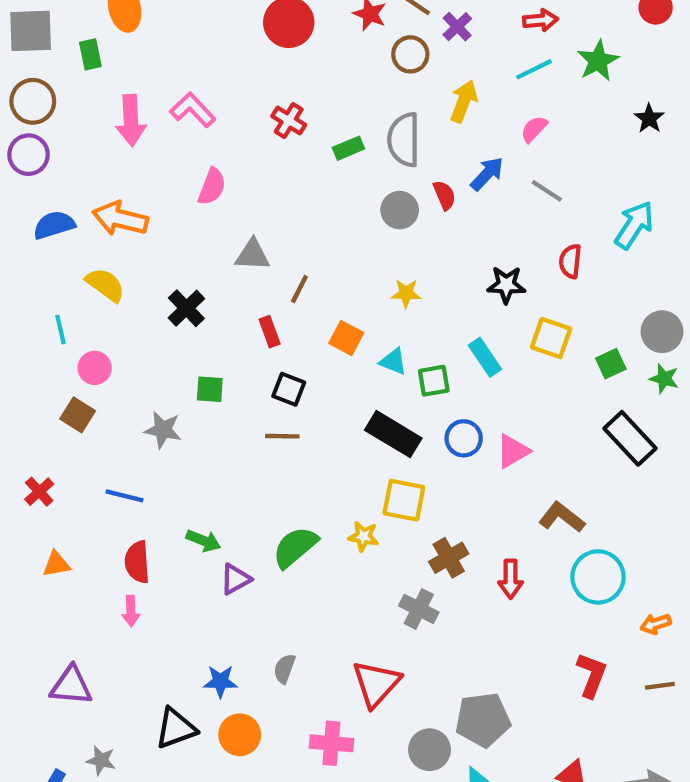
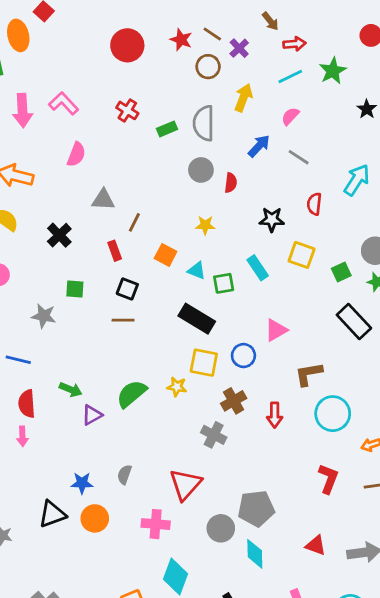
red semicircle: (444, 195) -> (231, 183), moved, turned 30
blue circle: (464, 438) -> (243, 356), moved
brown L-shape: (562, 517) -> (309, 374), turned -48

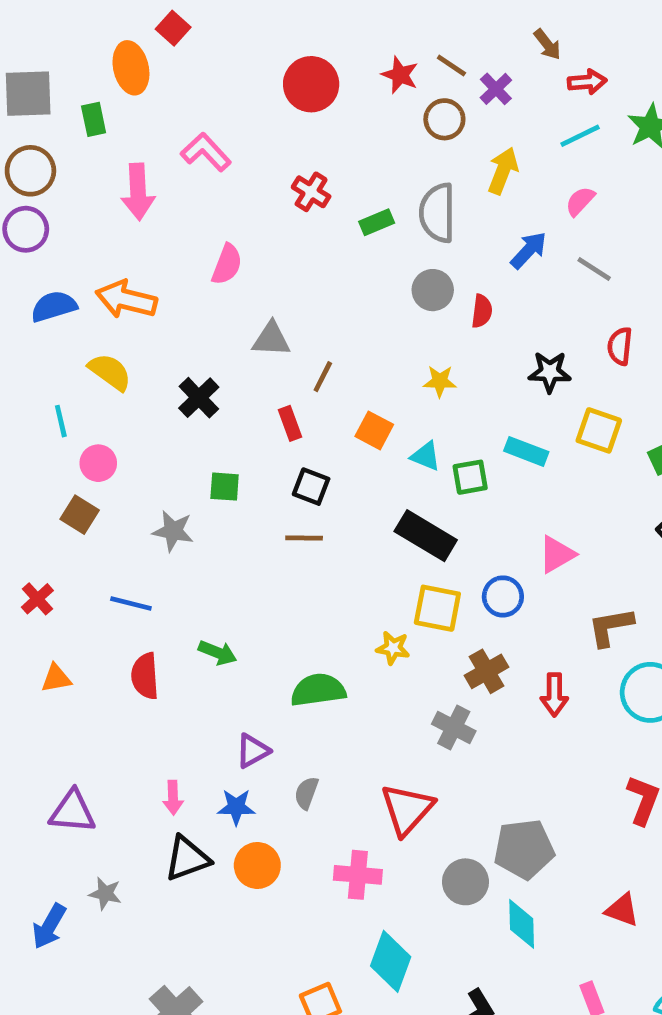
pink L-shape: (64, 103) -> (206, 152), moved
cyan rectangle: (258, 268) -> (526, 451), turned -35
green semicircle: (132, 394) -> (318, 690), moved, turned 32
purple triangle: (92, 415) -> (253, 751), moved
pink arrow: (22, 436) -> (173, 798), moved

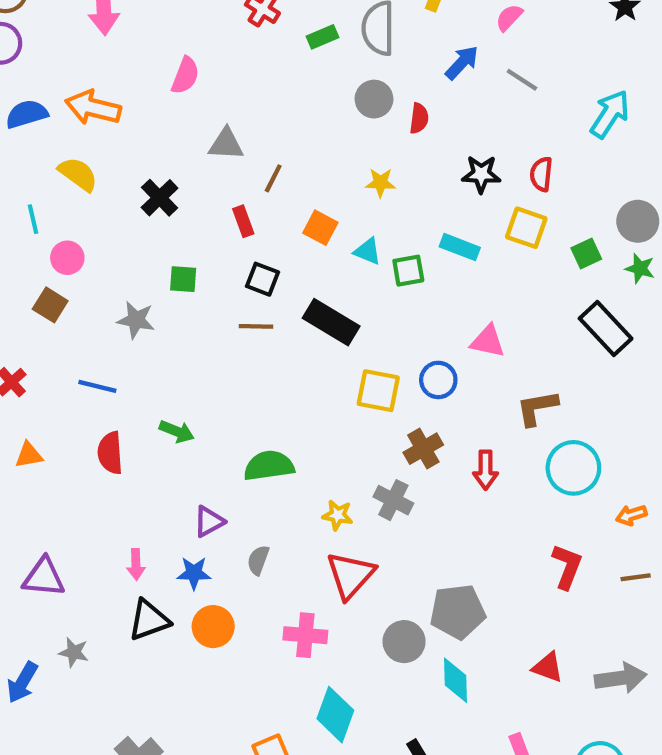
red semicircle: (620, 346) -> (541, 174), moved
black rectangle: (426, 536) -> (331, 322), moved
pink triangle: (557, 554) -> (488, 341), turned 42
yellow star: (393, 648) -> (338, 515), moved

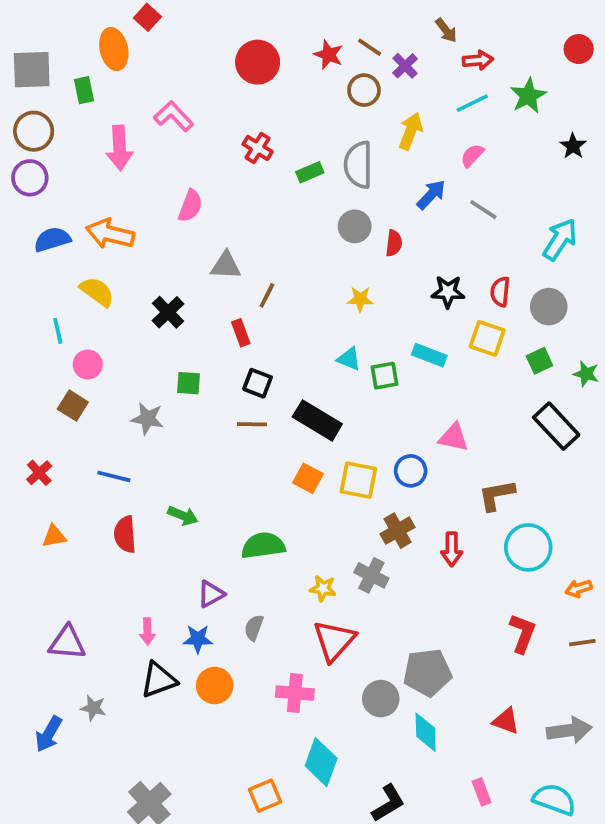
gray circle: (638, 221) -> (549, 307), moved
orange square: (320, 228) -> (308, 478), moved

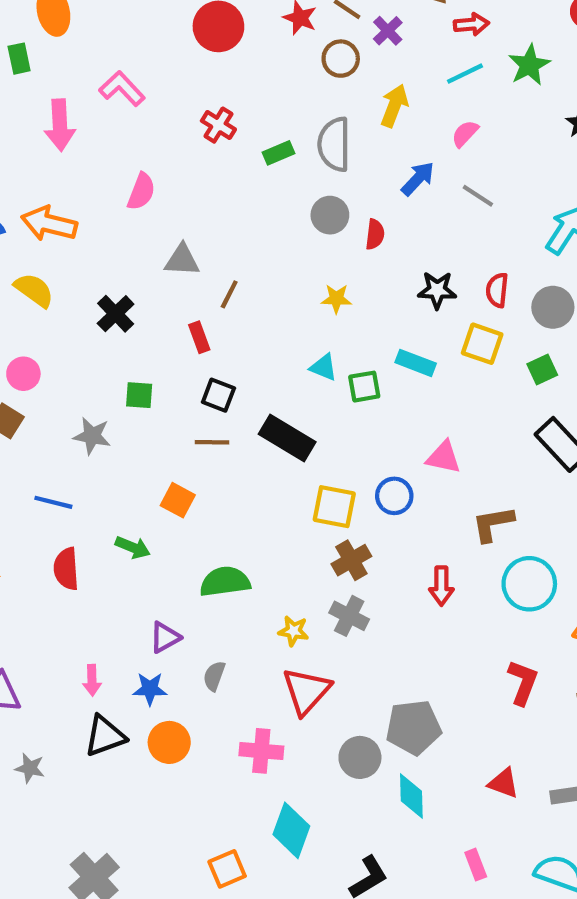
orange square: (308, 478) -> (178, 500), moved
brown cross: (398, 531) -> (351, 560), moved

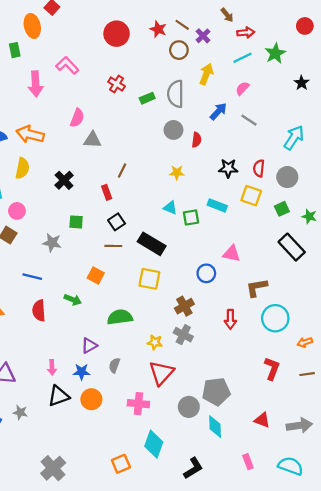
gray triangle: (182, 260) -> (92, 140), moved
yellow semicircle: (34, 290) -> (22, 168), turned 65
black square: (218, 395) -> (117, 222), turned 35
yellow square: (334, 507) -> (149, 279), moved

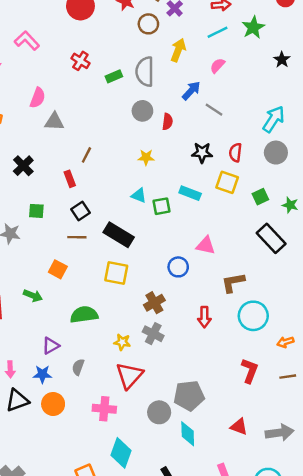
gray line: (249, 120) -> (214, 110), moved
gray circle: (287, 177) -> (276, 153), moved

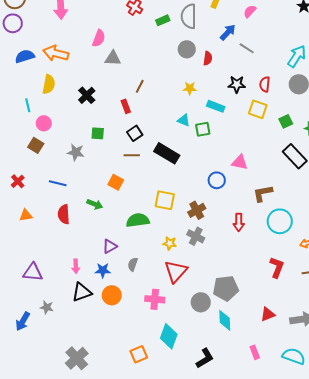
cyan rectangle: (190, 193) -> (216, 106), moved
yellow square: (116, 273) -> (165, 200), moved
red triangle: (239, 427) -> (268, 314), turned -42

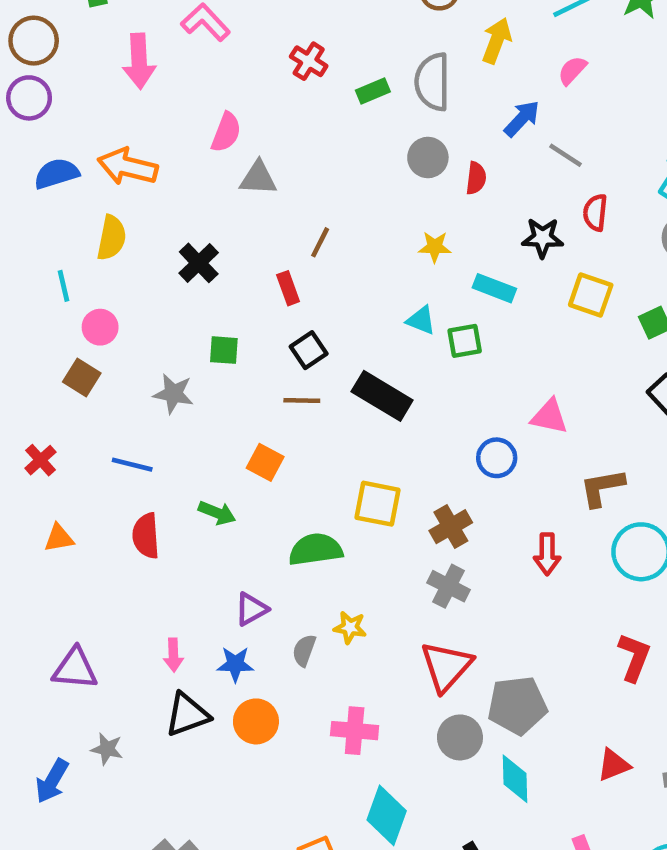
red semicircle: (265, 84) -> (595, 213), moved
yellow star: (170, 243) -> (350, 627), moved
red triangle: (176, 271) -> (446, 666), moved

